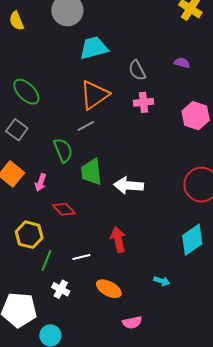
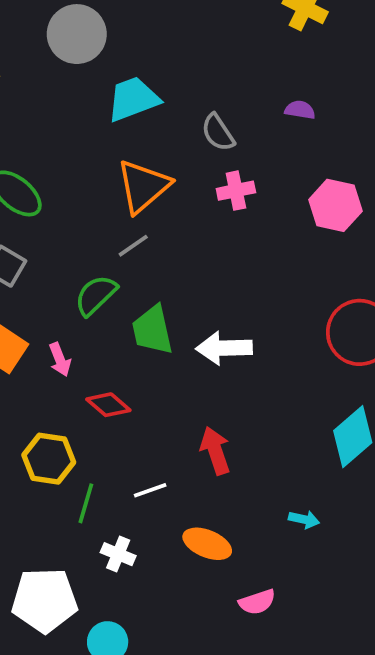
green semicircle: (63, 150) -> (96, 295), turned -105
pink arrow: (40, 183) -> (60, 360), turned -36

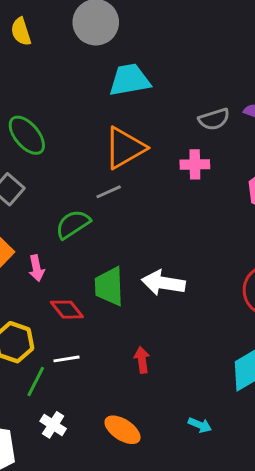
gray semicircle: (218, 132) -> (214, 119), moved, turned -84
green trapezoid: (152, 330) -> (109, 286), moved
red arrow: (215, 451) -> (142, 360), size x0.7
white line: (150, 490) -> (66, 359), moved

